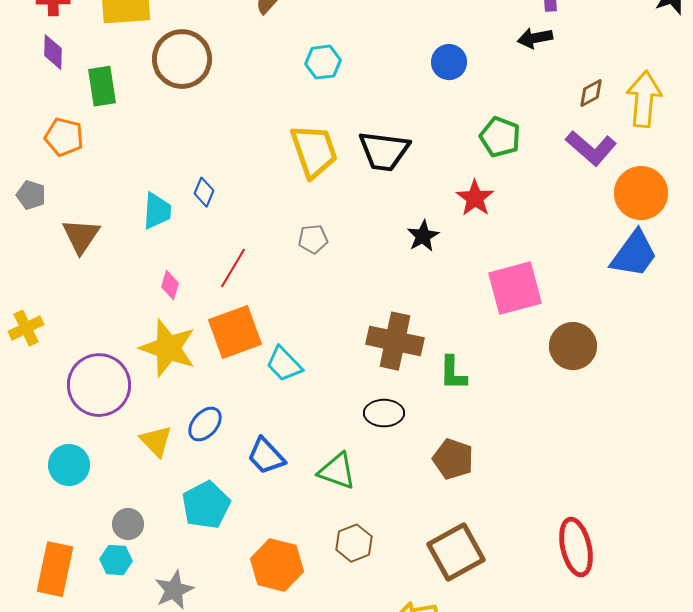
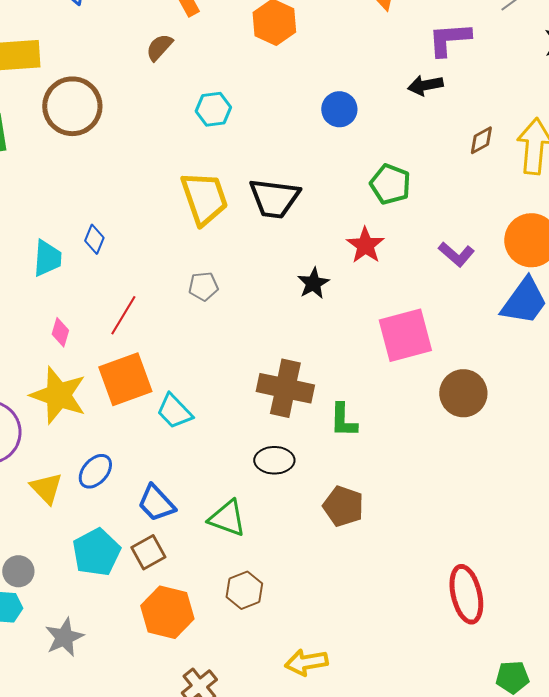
purple L-shape: (591, 148) -> (456, 254), moved, size x0.7
brown square: (456, 552) -> (148, 552), moved, size x0.6

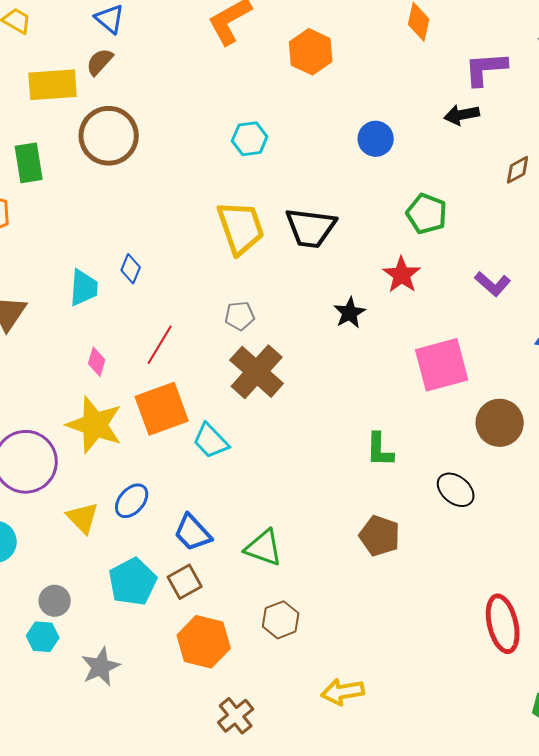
brown semicircle: (159, 47) -> (100, 62), moved
brown cross: (285, 388) -> (257, 372), moved, turned 30
black ellipse: (274, 460) -> (456, 490), moved, turned 39

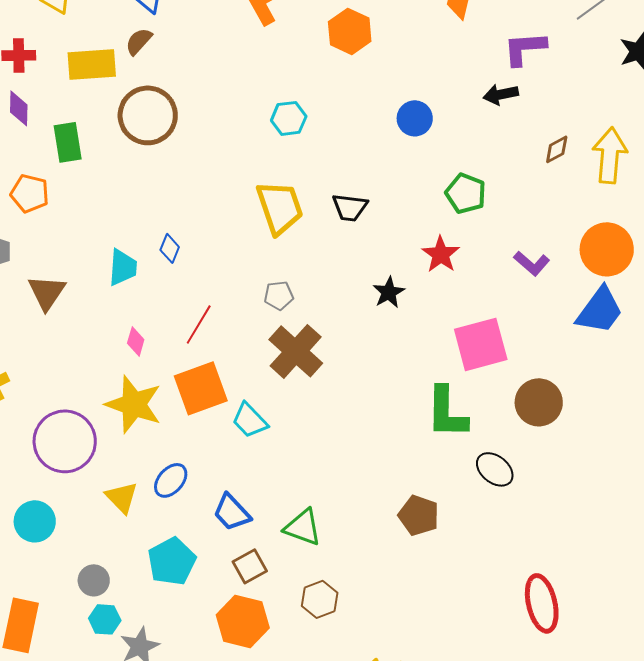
black trapezoid: (311, 228) -> (350, 207), size x0.7
green L-shape: (380, 450) -> (447, 412), moved, size x1.5
brown square: (185, 582) -> (250, 566), moved
cyan hexagon: (43, 637) -> (105, 619), moved

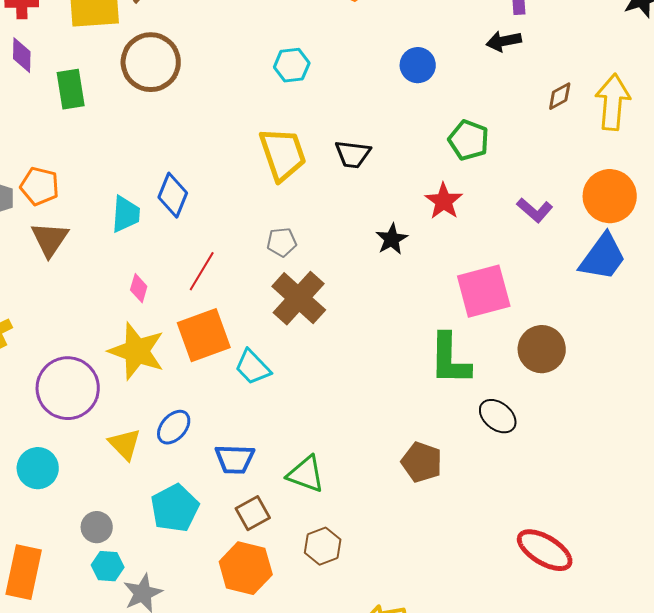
orange pentagon: (30, 193) -> (40, 186), moved
blue diamond: (170, 248) -> (173, 195), size x1.5
blue trapezoid: (232, 512) -> (235, 459), turned -45
red ellipse: (542, 603) -> (545, 550), turned -46

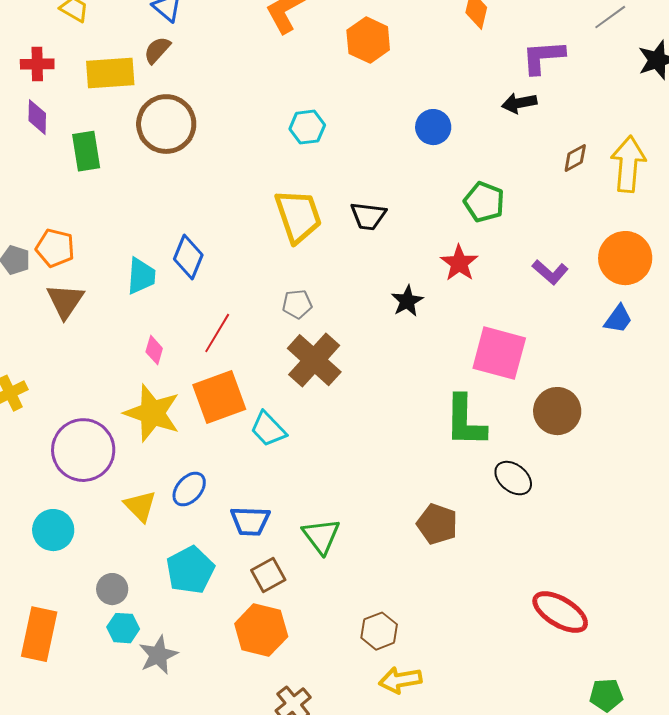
blue trapezoid: (603, 257) -> (618, 319), size x0.6
pink square: (484, 291) -> (499, 353), turned 30
green triangle: (306, 474) -> (321, 536), turned 33
brown hexagon: (323, 546) -> (379, 631), moved

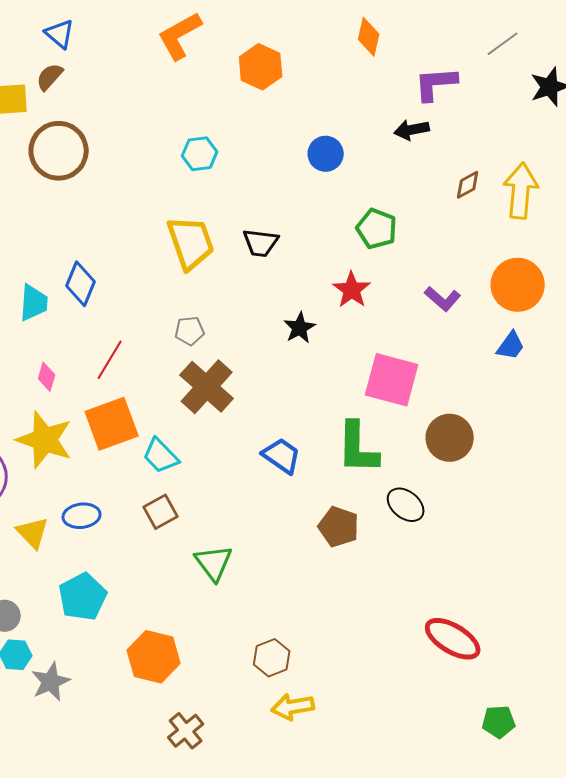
blue ellipse: (189, 489) -> (82, 516), turned 42
blue trapezoid: (250, 521) -> (282, 456), moved, turned -147
brown pentagon: (437, 524) -> (339, 527), moved
brown square: (268, 575) -> (161, 512), moved

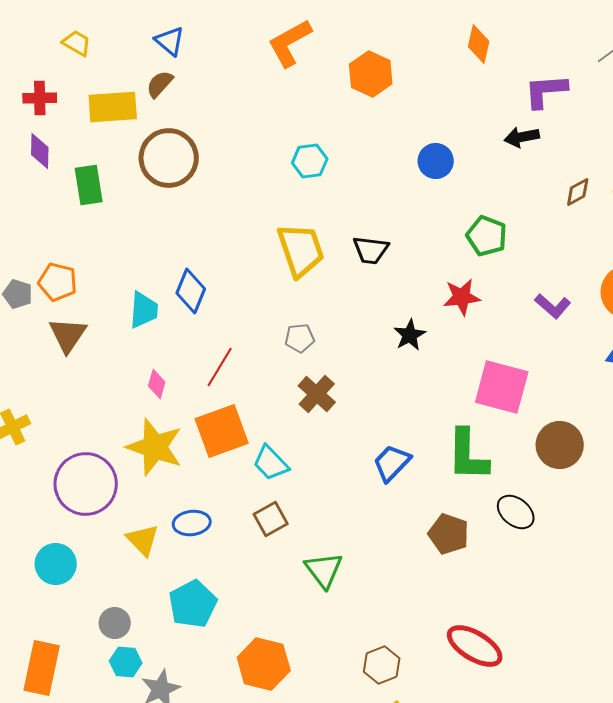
red star: (352, 290) -> (462, 297), turned 30
brown cross: (207, 387) -> (317, 394), size x0.7
blue trapezoid: (282, 456) -> (392, 463), turned -81
red ellipse: (453, 639) -> (475, 646), moved

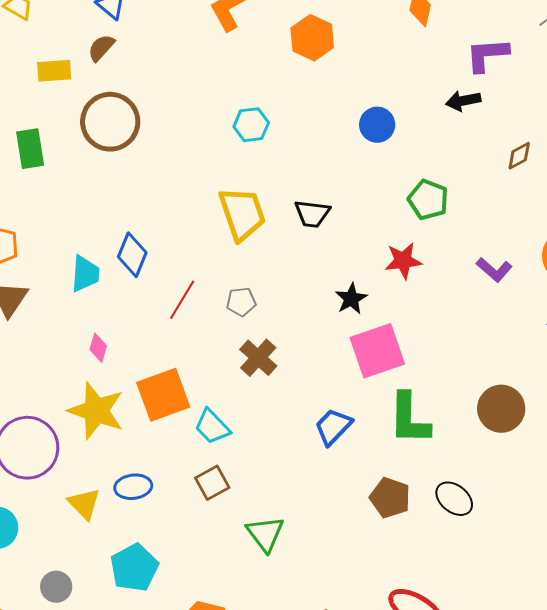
yellow rectangle: (113, 107) -> (54, 71), size x0.7
red line: (220, 367) -> (182, 300), moved
pink square: (502, 387) -> (377, 351), moved, turned -34
black ellipse: (516, 512) -> (454, 499), moved

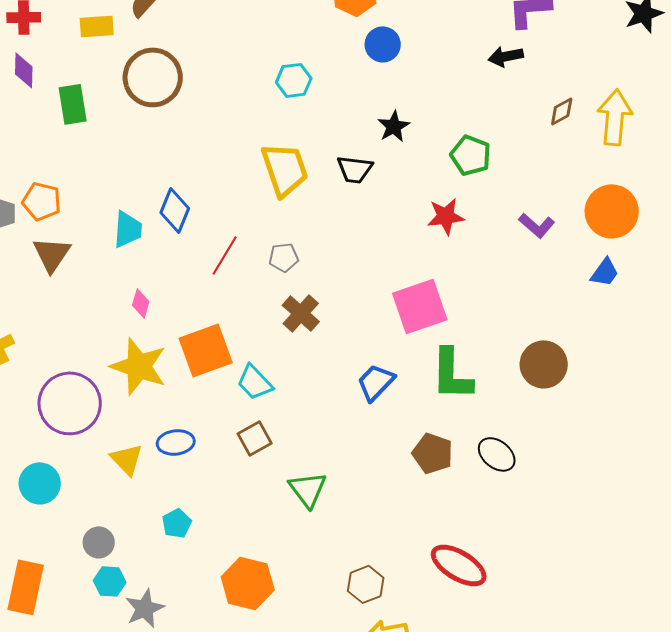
blue circle: (377, 125) -> (383, 44), moved
black star: (351, 299) -> (394, 126), moved
cyan pentagon: (134, 568) -> (177, 523), size x0.6

